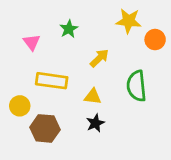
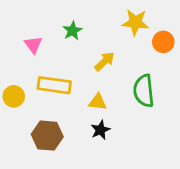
yellow circle: (20, 106) -> (14, 96), moved

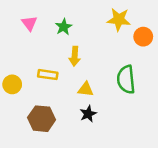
pink triangle: (33, 45) -> (29, 23), moved
yellow arrow: (105, 61) -> (75, 56), moved, turned 138
yellow rectangle: (54, 85) -> (48, 75), size x0.7

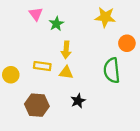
pink triangle: (29, 23) -> (36, 14), moved
orange circle: (143, 37) -> (127, 43), moved
yellow triangle: (86, 89) -> (66, 73), moved

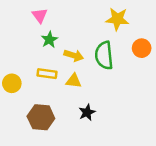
green star: (56, 24) -> (49, 40), moved
yellow arrow: (66, 50) -> (74, 55), turned -77
green semicircle: (112, 70) -> (104, 55), moved

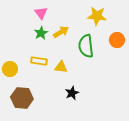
pink triangle: (40, 15) -> (41, 13), moved
yellow arrow: (74, 55) -> (61, 32), moved, turned -49
brown hexagon: (41, 117) -> (22, 98), moved

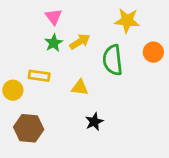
yellow rectangle: (39, 61) -> (39, 76), moved

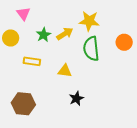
pink triangle: (54, 17) -> (23, 14), moved
yellow star: (127, 21) -> (89, 21), moved
yellow circle: (13, 90) -> (11, 38), moved

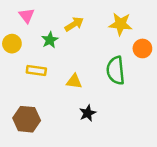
yellow star: (89, 21) -> (121, 24), moved
yellow arrow: (65, 34) -> (74, 24), moved
green semicircle: (91, 49) -> (116, 70), moved

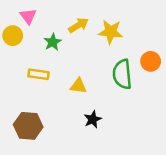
yellow star: (121, 24) -> (111, 32), moved
yellow circle: (12, 44) -> (13, 36), moved
orange circle: (142, 48) -> (151, 61), moved

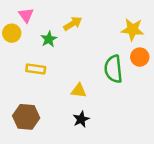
yellow star: (111, 32) -> (133, 30), moved
yellow triangle: (78, 86) -> (79, 91), moved
black star: (93, 119) -> (81, 119), moved

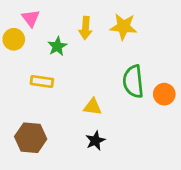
yellow arrow: (73, 24) -> (85, 28), turned 126
yellow star: (133, 30) -> (123, 27), moved
orange circle: (140, 57) -> (164, 94), moved

